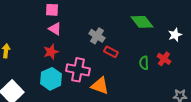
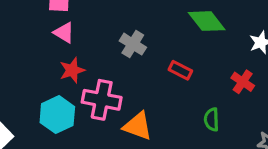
red star: (51, 52) -> (72, 70), moved
red rectangle: (111, 52) -> (180, 70), moved
green semicircle: (144, 63) -> (212, 119), moved

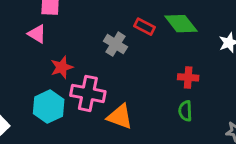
pink triangle: (64, 33) -> (37, 34), moved
red rectangle: (180, 70) -> (145, 27), moved
red cross: (243, 82) -> (188, 77), moved, turned -30

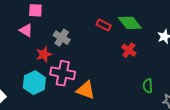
gray cross: (115, 44) -> (62, 38), moved
red cross: (188, 77) -> (129, 50), moved, turned 32
green semicircle: (185, 111) -> (148, 86), moved

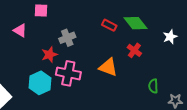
pink triangle: (26, 30) -> (20, 30), moved
gray cross: (62, 38) -> (67, 38), turned 35
orange triangle: (86, 90) -> (108, 67), moved

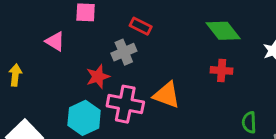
red rectangle: (109, 25) -> (141, 26), moved
red cross: (134, 50) -> (222, 70), turned -32
orange triangle: (108, 67) -> (167, 95), moved

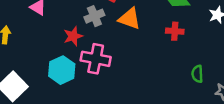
orange triangle: (167, 95) -> (130, 19), moved

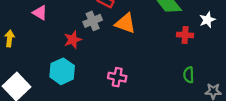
red cross: (175, 31) -> (185, 35), moved
pink cross: (96, 59) -> (117, 77), moved, size x0.7

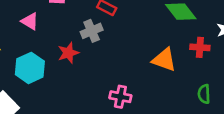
orange triangle: (125, 23) -> (164, 60), moved
cyan hexagon: (62, 71) -> (30, 68), moved

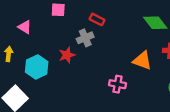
pink triangle: (30, 21) -> (25, 27), moved
pink cross: (120, 97) -> (118, 84), moved

